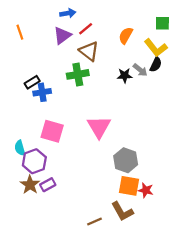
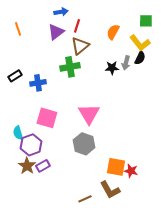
red line: (86, 29) -> (77, 26), turned -32
brown triangle: (89, 51) -> (80, 46), turned 42
gray arrow: (140, 70) -> (126, 63), turned 64
black rectangle: (32, 82) -> (15, 76), moved
gray hexagon: (126, 160) -> (84, 144), moved

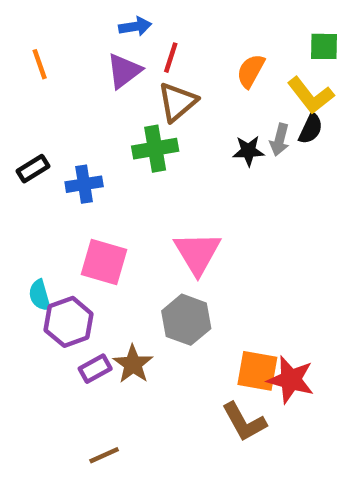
brown star: (27, 166) -> (133, 364), moved
red star: (131, 171) -> (291, 380), size x1.5
brown line: (85, 199) -> (104, 455), moved

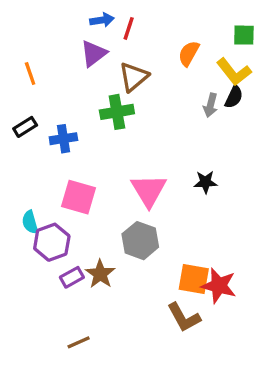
red line: (171, 58) -> (129, 28), moved
orange line: (40, 64) -> (30, 73), moved
black star: (248, 151) -> (205, 182), moved

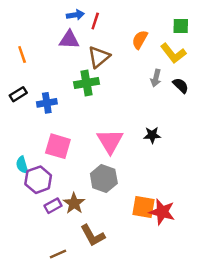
purple triangle: (94, 53) -> (69, 40), turned 40
black semicircle: (234, 97) -> (181, 85), moved, turned -70
brown L-shape: (184, 317) -> (93, 235), moved

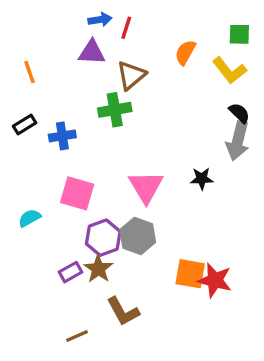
gray arrow: (156, 78) -> (238, 141), moved, size x1.6
cyan semicircle: (22, 165) -> (30, 218), turned 77
purple hexagon: (38, 180) -> (103, 238), moved

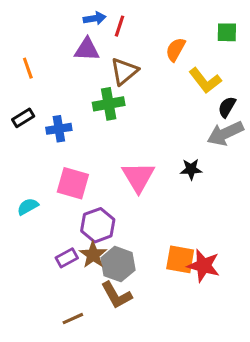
yellow L-shape: (230, 70) -> (205, 81), moved
black semicircle: (239, 113) -> (227, 107), turned -105
gray arrow: (238, 141) -> (225, 133), turned 51
gray hexagon: (138, 236) -> (118, 264), moved

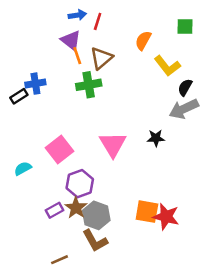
purple triangle: (87, 49) -> (71, 40), turned 35
orange line: (28, 68) -> (77, 56), moved
blue cross: (59, 129) -> (35, 84), moved
pink square: (73, 183) -> (60, 149), turned 36

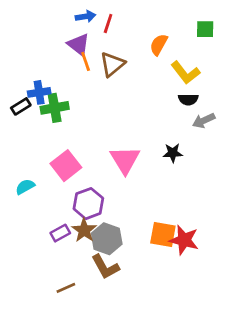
green cross: (89, 85) -> (55, 108), moved
black semicircle: (185, 87) -> (188, 99), moved, turned -120
gray arrow: (184, 109) -> (204, 121), size x0.7

